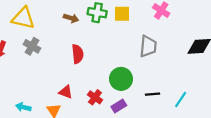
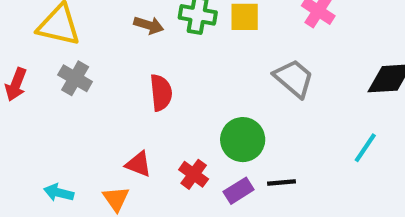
gray trapezoid: (148, 46) -> (294, 78), turned -55
black line: (152, 94) -> (281, 182), moved
cyan line: (181, 100) -> (365, 148), moved

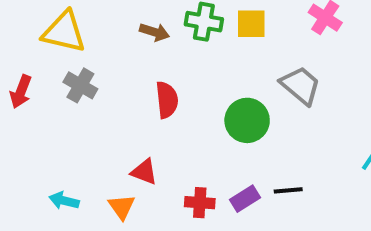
green circle: (243, 140) -> (247, 120), moved
red cross: (194, 174) -> (200, 203), moved, turned -32

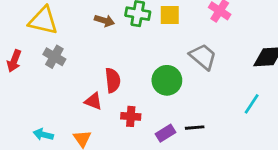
red semicircle: (167, 100) -> (113, 80), moved
red triangle: (144, 172) -> (93, 101), moved
red cross: (200, 203) -> (131, 116), moved

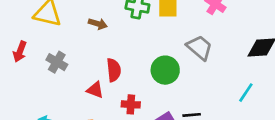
brown arrow: (104, 21) -> (98, 24), moved
gray cross: (54, 57) -> (57, 62), moved

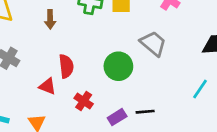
brown arrow: (98, 24) -> (50, 19), turned 72
red cross: (131, 104) -> (84, 101), turned 30

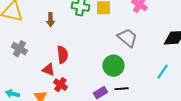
green circle: (118, 66) -> (113, 66), moved
red cross: (84, 101) -> (60, 85), moved

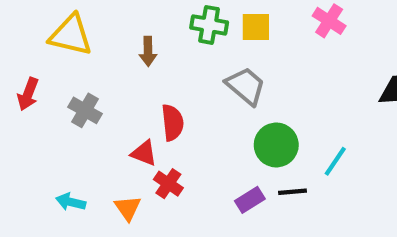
gray trapezoid: (127, 38) -> (246, 86), moved
cyan line: (162, 72) -> (335, 161), moved

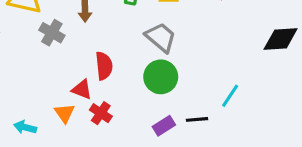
gray cross: (85, 110) -> (52, 33), moved
green circle: (276, 145) -> (161, 77), moved
orange triangle: (128, 208) -> (64, 113), moved

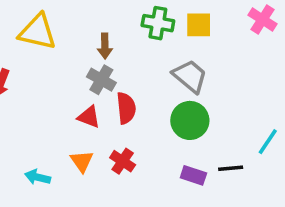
gray cross: (52, 33) -> (101, 80), moved
red triangle: (82, 89) -> (89, 117), moved
purple rectangle: (164, 126) -> (193, 175), turned 50

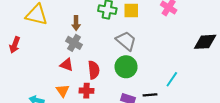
red semicircle: (126, 108) -> (94, 70), moved
red cross: (123, 161) -> (86, 91), turned -32

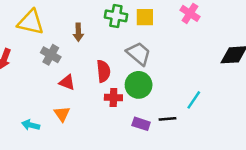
gray cross: (74, 43) -> (51, 55), moved
red semicircle: (94, 70) -> (103, 71), moved
red cross: (86, 91) -> (113, 97), moved

